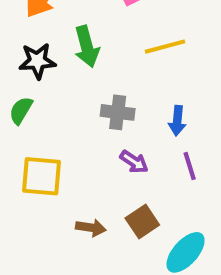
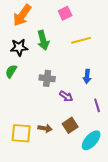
gray cross: (118, 112) -> (47, 78), moved
purple line: (190, 166) -> (97, 105), moved
yellow square: (41, 176) -> (21, 133), moved

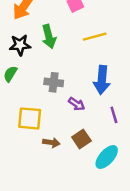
blue arrow: (87, 76) -> (102, 80), size x1.6
yellow square: (21, 133) -> (30, 118), moved

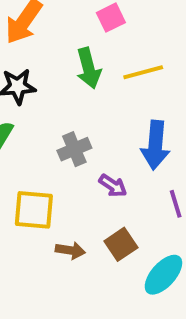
green arrow: (49, 37) -> (89, 68), moved
gray cross: (54, 82) -> (74, 149), turned -30

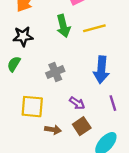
purple arrow: (113, 186) -> (77, 103), moved

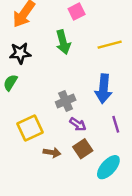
yellow line: (94, 28) -> (110, 45), moved
gray cross: (55, 72) -> (66, 101), moved
yellow square: (32, 107) -> (30, 128), turned -30

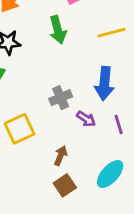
purple arrow: (78, 124) -> (86, 119), moved
brown square: (83, 149) -> (65, 185), moved
brown arrow: (52, 152) -> (61, 156), moved, turned -77

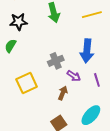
brown arrow: (61, 156) -> (63, 93), moved

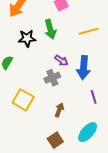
black star: (19, 22) -> (27, 38), moved
purple arrow: (74, 76) -> (61, 61), moved
yellow square: (27, 83) -> (23, 100), turned -35

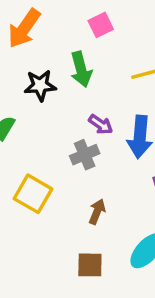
brown square: (55, 140) -> (90, 265), turned 35

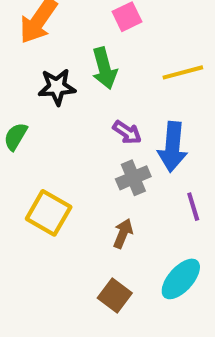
gray cross: (85, 155) -> (133, 178), moved
brown square: (90, 265) -> (115, 295), turned 36

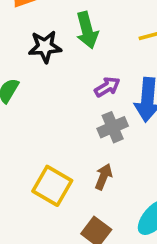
purple arrow: (127, 132) -> (107, 87), turned -65
yellow square: (49, 213) -> (52, 186), moved

